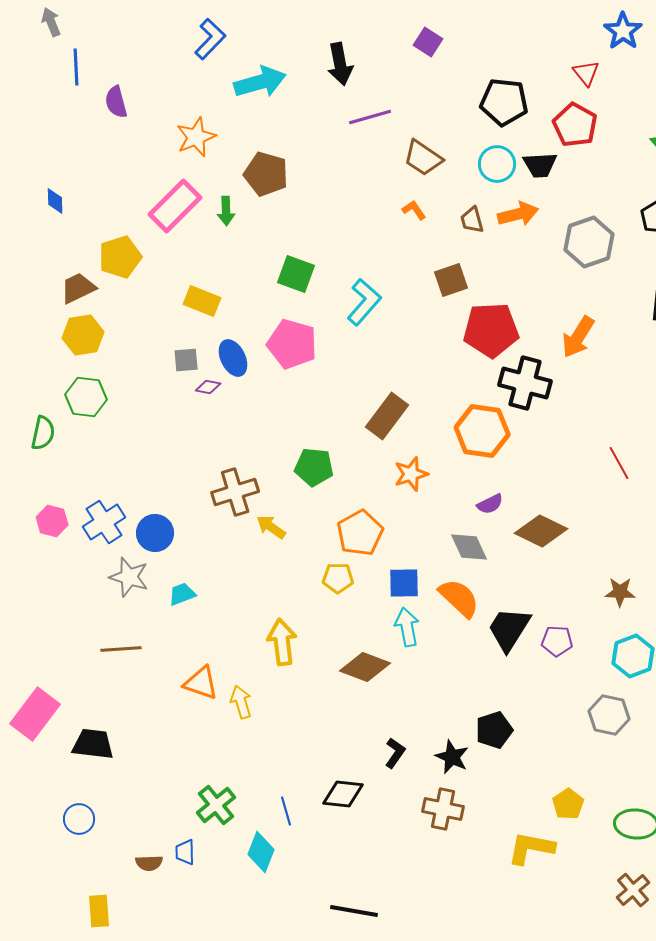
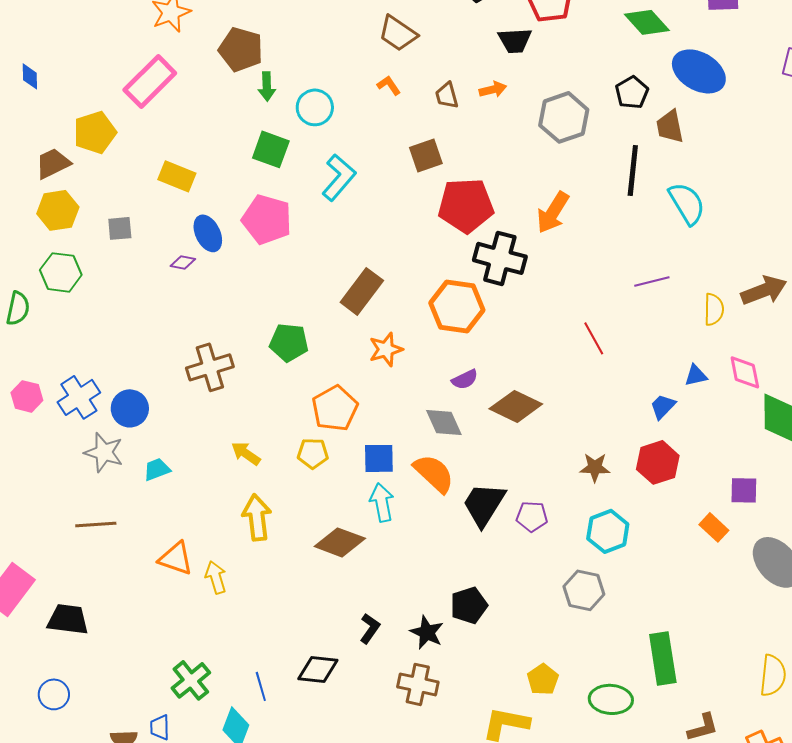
cyan circle: (497, 164) -> (315, 107), moved
green arrow: (226, 211) -> (267, 86), moved
orange arrow: (518, 214) -> (493, 89), size x0.7
gray square: (186, 360) -> (120, 228), moved
yellow arrow: (271, 527) -> (246, 453), moved

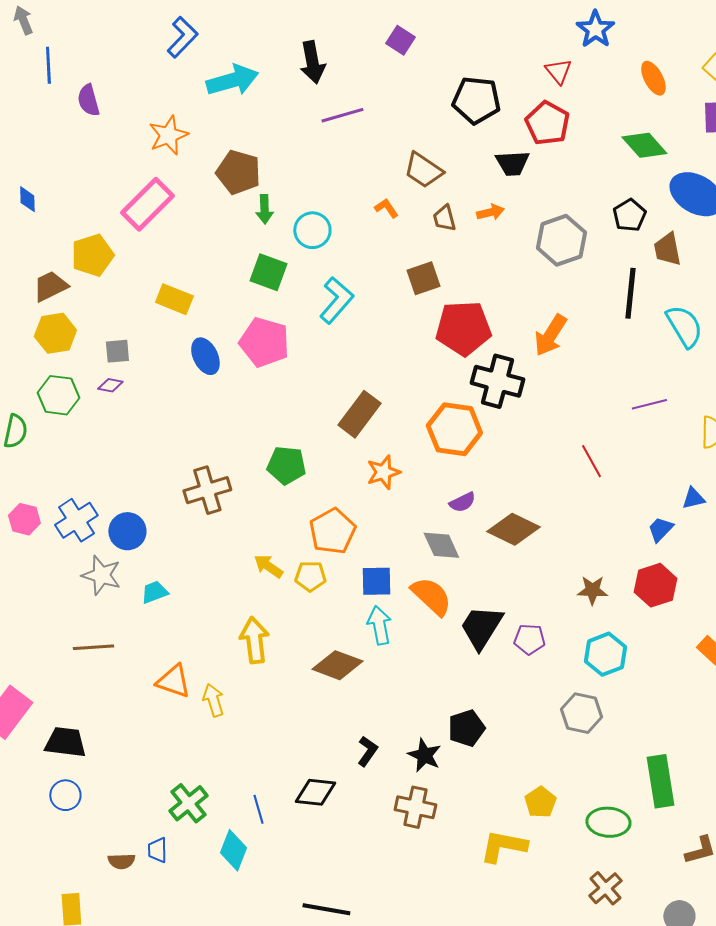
brown trapezoid: (398, 33) -> (423, 170), moved
purple diamond: (183, 262) -> (110, 385), moved
yellow arrow: (246, 453) -> (268, 566), moved
blue circle: (54, 694) -> (65, 795), moved

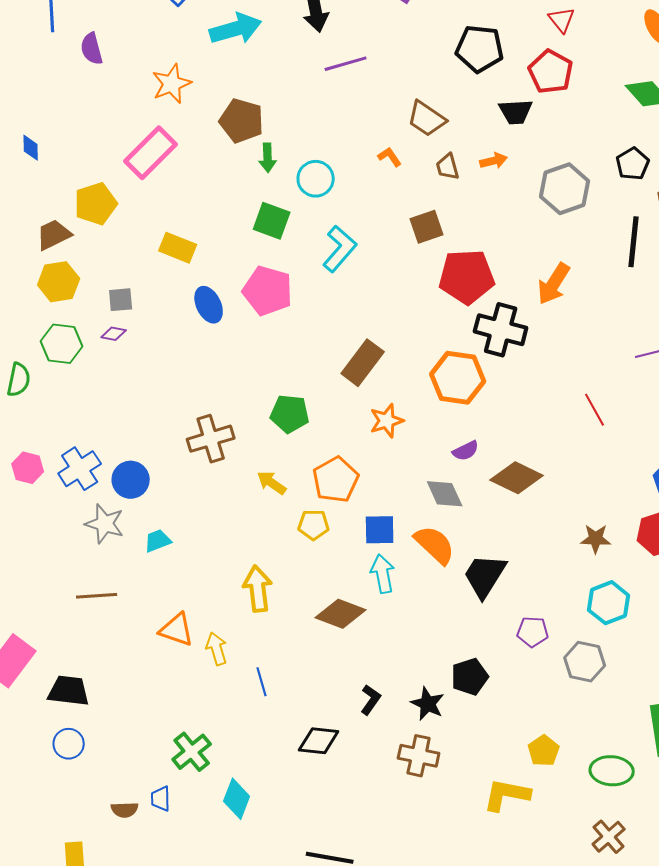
yellow arrow: (268, 566) -> (272, 483), moved
purple pentagon: (529, 639) -> (533, 632), moved
blue line: (258, 809) -> (262, 682), moved

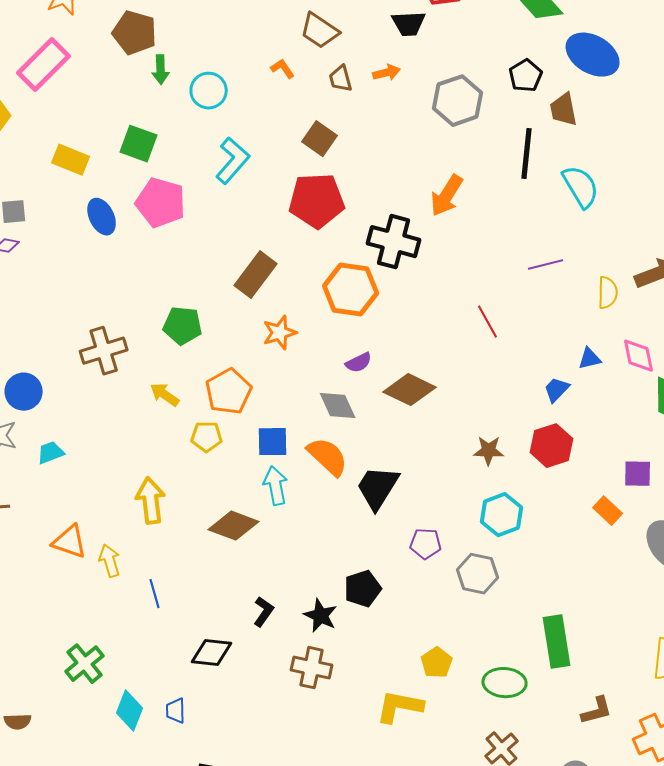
green square: (272, 221) -> (139, 144), moved
brown square: (427, 227) -> (320, 139), turned -36
red pentagon: (467, 277) -> (317, 201), moved
blue trapezoid: (161, 799) -> (176, 711), moved

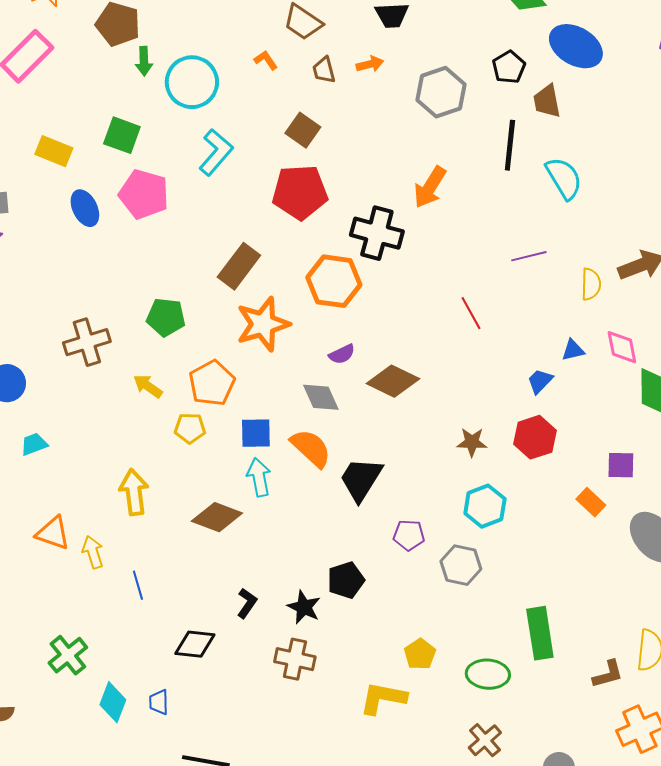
cyan circle: (209, 91) -> (192, 82), size x1.4
orange star: (280, 333) -> (263, 324), size x1.6
brown L-shape: (597, 711) -> (608, 674), moved

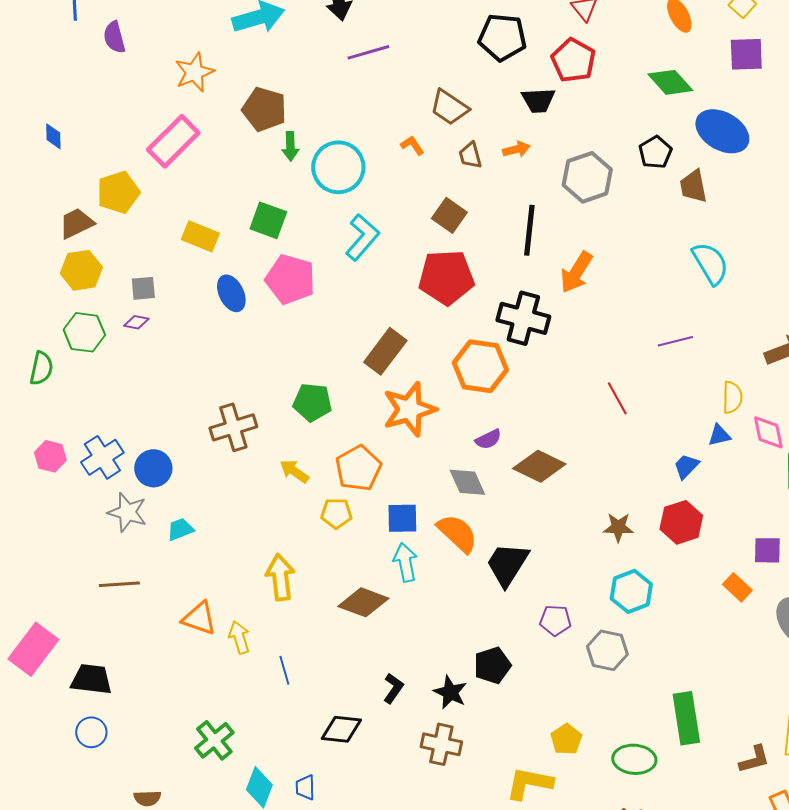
black line: (510, 145) -> (529, 230), moved
yellow semicircle: (591, 284) -> (732, 397), moved

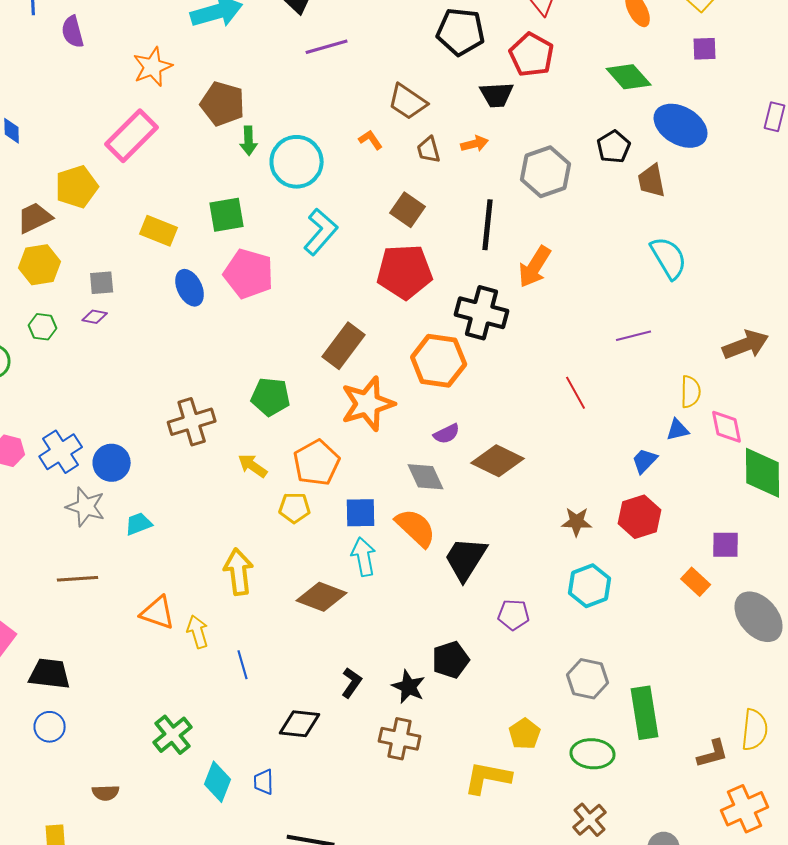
purple square: (746, 54) -> (705, 49), size x0.7
green square: (268, 220) -> (227, 215), turned -30
green hexagon: (84, 332) -> (43, 327), size x0.7
gray hexagon: (607, 650) -> (588, 679), moved

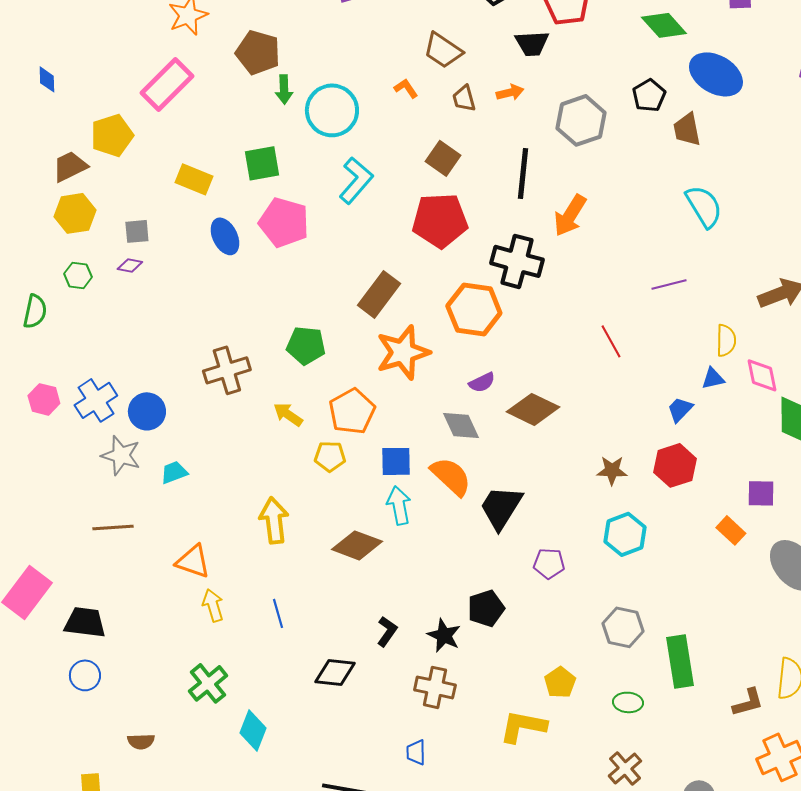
yellow arrow: (198, 632) -> (213, 605), moved
green ellipse: (593, 754) -> (628, 702), size x0.7
blue trapezoid: (264, 782) -> (416, 752), moved

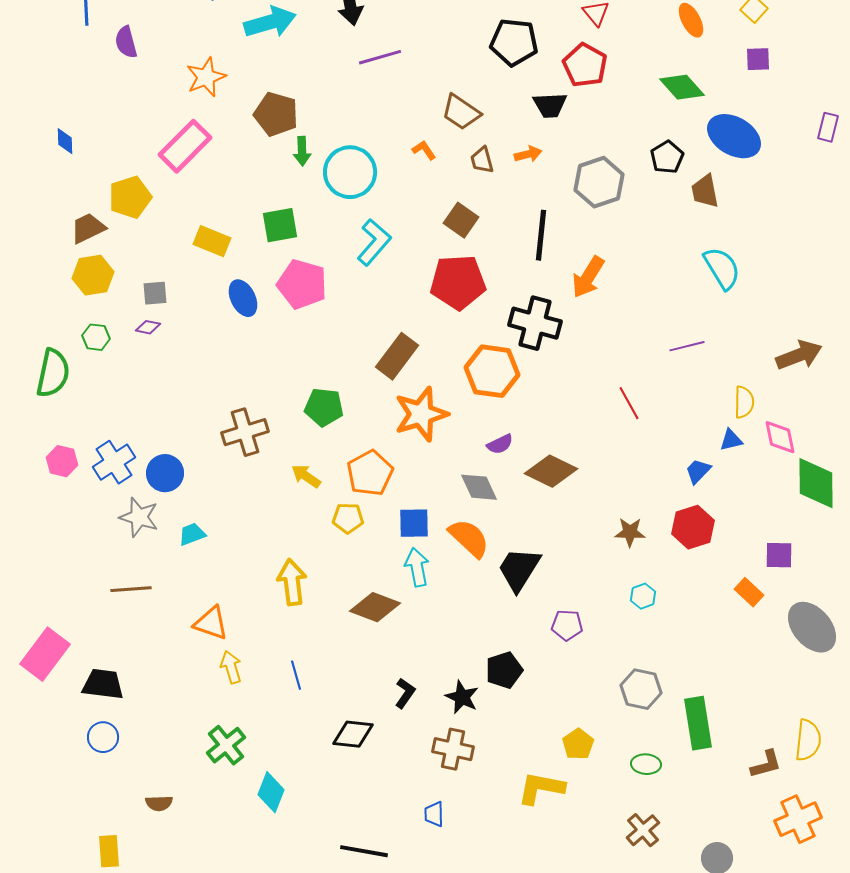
green semicircle: (35, 311) -> (53, 373), size x1.4
cyan hexagon: (625, 534) -> (643, 596), size x0.6

